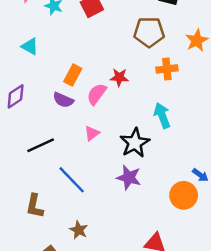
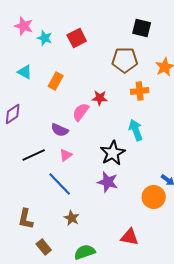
orange rectangle: (73, 75) -> (56, 81), moved
purple semicircle: (63, 100) -> (60, 130), moved
pink triangle: (92, 133) -> (66, 155), moved
brown L-shape: (35, 206) -> (26, 219), moved
brown star: (79, 230) -> (72, 218), moved

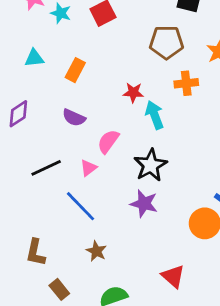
cyan triangle: (25, 72) -> (34, 58), turned -35
pink semicircle: (81, 112) -> (108, 141), moved
purple semicircle: (60, 130) -> (74, 118), moved
cyan arrow: (136, 130) -> (155, 115), moved
red triangle: (130, 237) -> (173, 276), turned 30

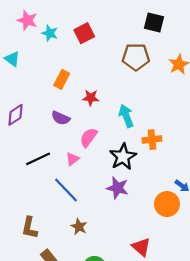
cyan triangle: (34, 58) -> (12, 59), moved, turned 42
orange cross: (186, 83) -> (152, 140), moved
red star: (133, 93) -> (91, 98), moved

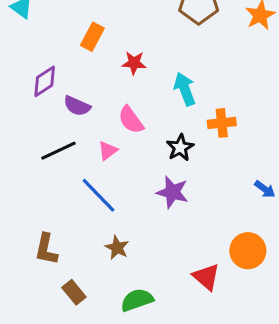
purple diamond: (15, 115) -> (45, 81), moved
purple semicircle: (61, 118) -> (77, 106), moved
pink semicircle: (89, 137) -> (131, 120), turned -72
black star: (123, 157) -> (180, 148), size x0.7
orange circle: (167, 204) -> (248, 251), moved

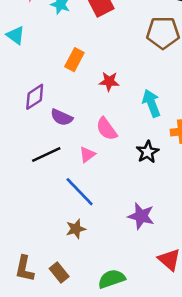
purple star: (172, 192) -> (141, 216), moved
brown star: (117, 248) -> (76, 229), moved, turned 30
brown L-shape: (46, 249) -> (24, 269), moved

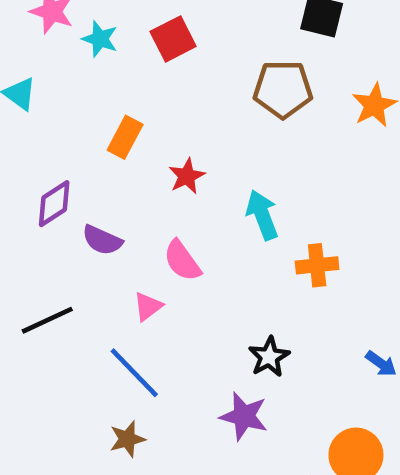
red star: (109, 81) -> (187, 176), turned -30
black star: (148, 152) -> (269, 357), moved
black line: (46, 155) -> (47, 320), moved

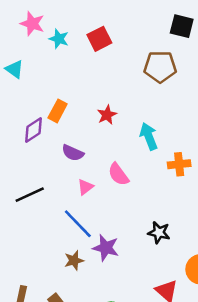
orange rectangle: (125, 137) -> (58, 111), moved
purple semicircle: (102, 240) -> (73, 153), moved
pink semicircle: (182, 261) -> (118, 174), moved
black star: (269, 357) -> (159, 233), moved, turned -30
purple star: (244, 416) -> (106, 248), moved

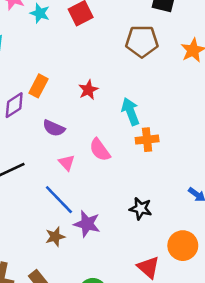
orange cross: (179, 164) -> (147, 140), moved
pink triangle: (85, 187) -> (67, 163), turned -36

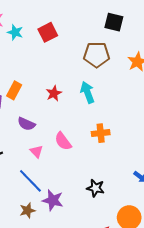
cyan arrow: (130, 112) -> (87, 92), moved

